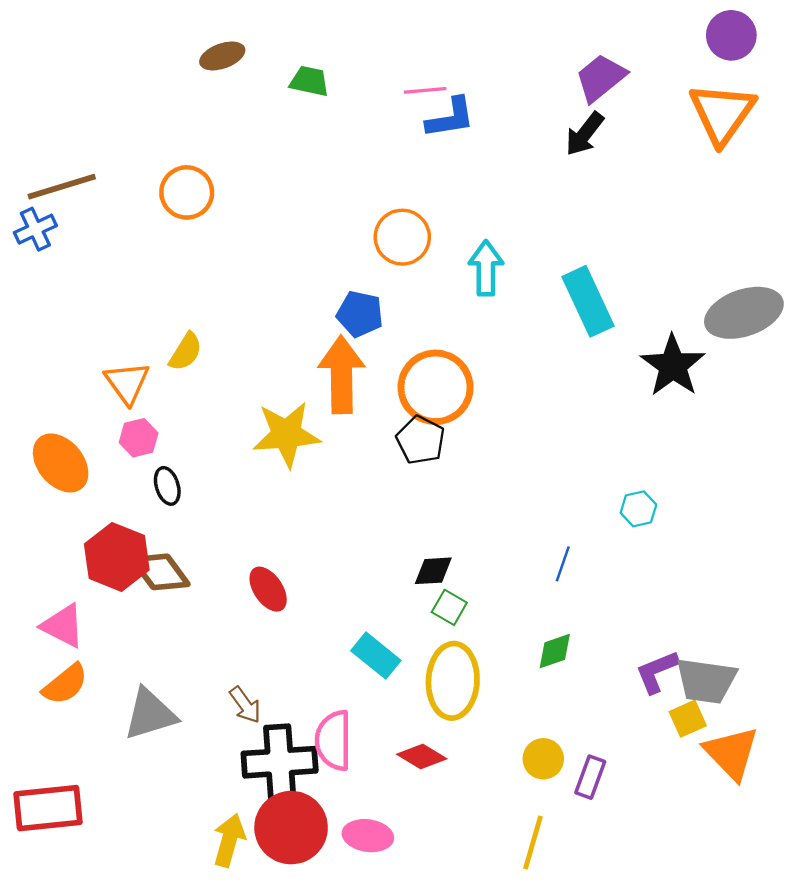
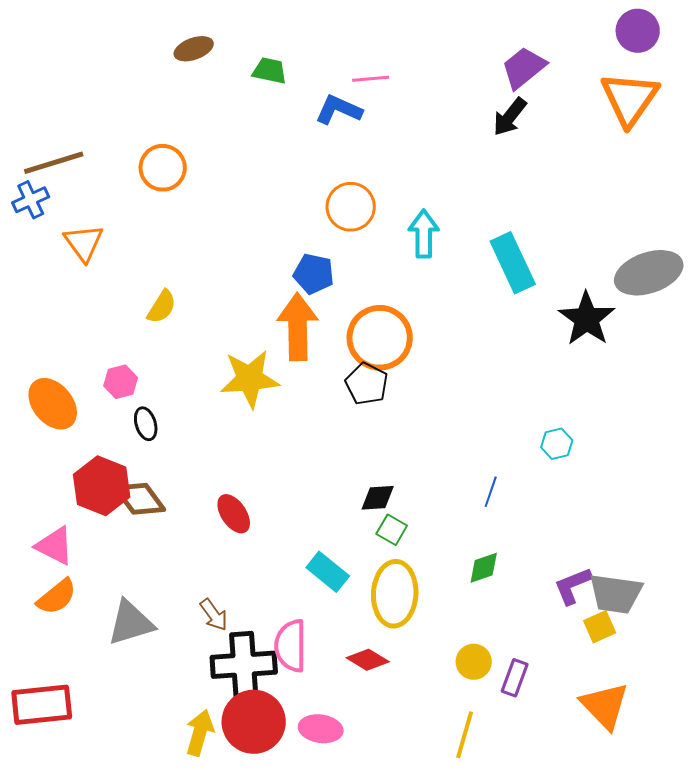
blue L-shape: (450, 118) -> (339, 110), moved, turned -147
orange triangle: (127, 383) -> (84, 243), moved
orange triangle: (731, 753) -> (605, 706), moved

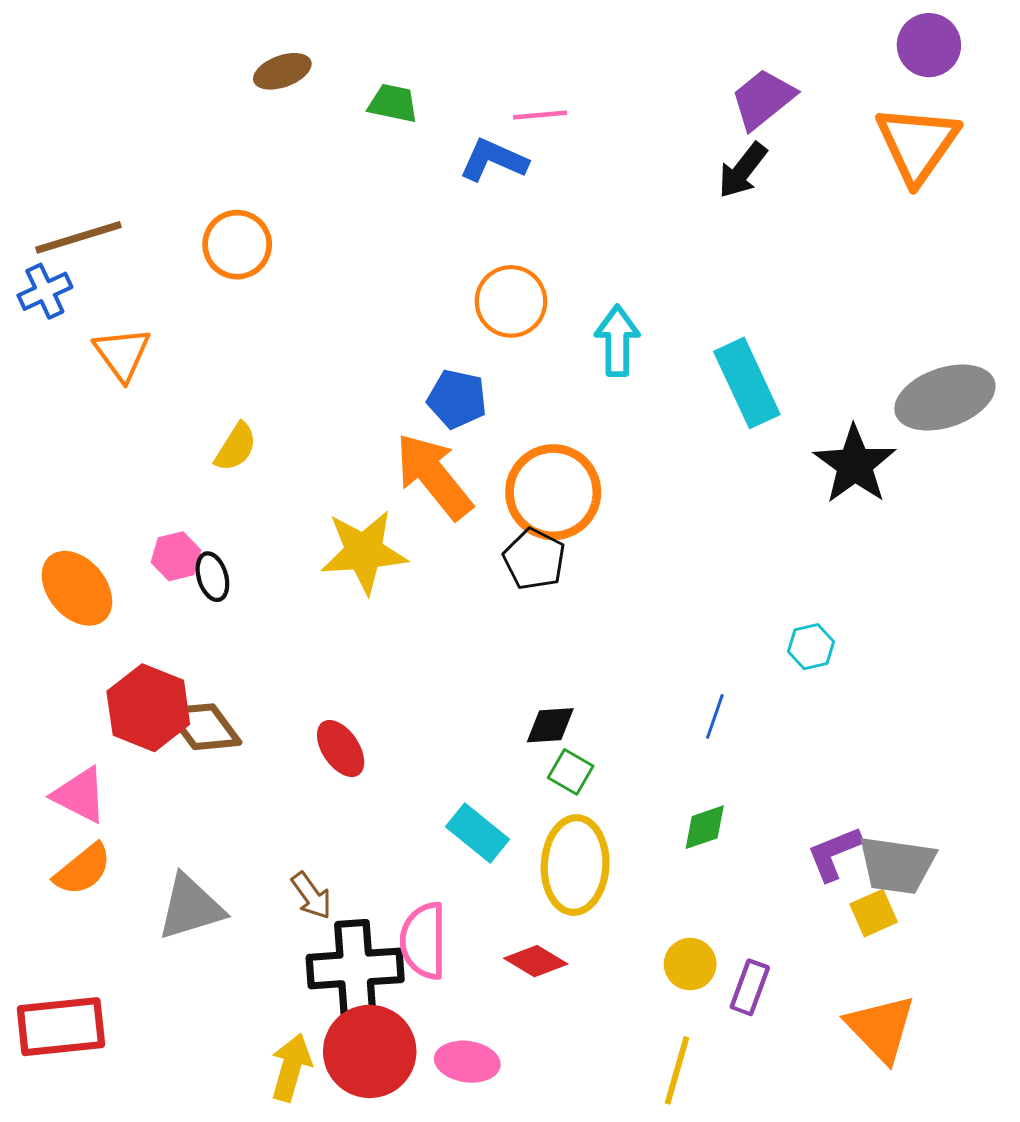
orange arrow: (298, 327) -> (434, 476), turned -38
black ellipse: (146, 424) -> (212, 577), moved

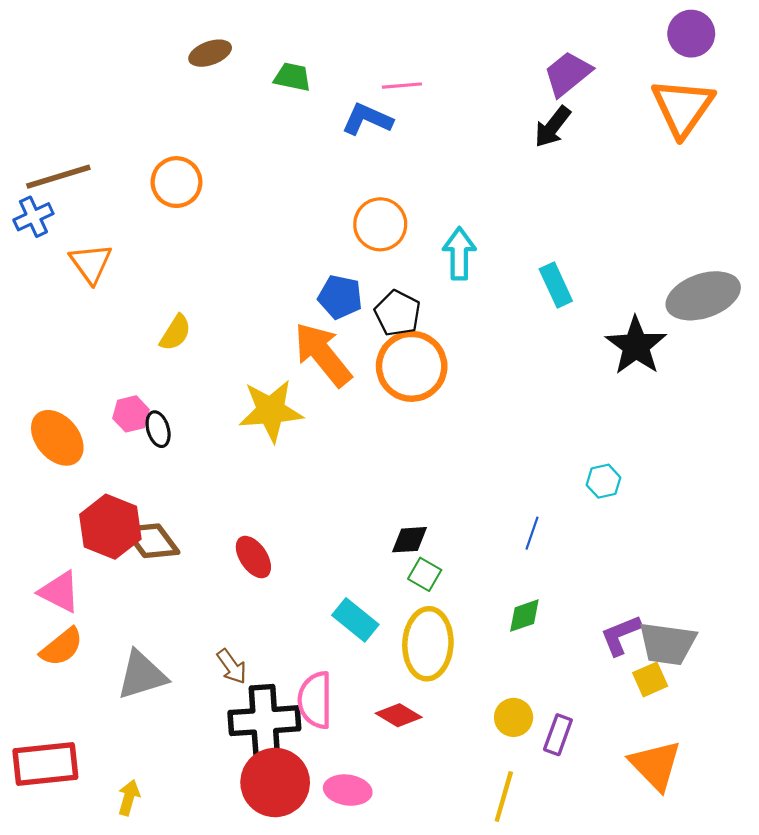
cyan rectangle: (747, 383) -> (556, 285), size x0.7
black pentagon: (534, 559) -> (398, 313), moved
yellow arrow: (291, 1067) -> (129, 798), moved, size x0.7

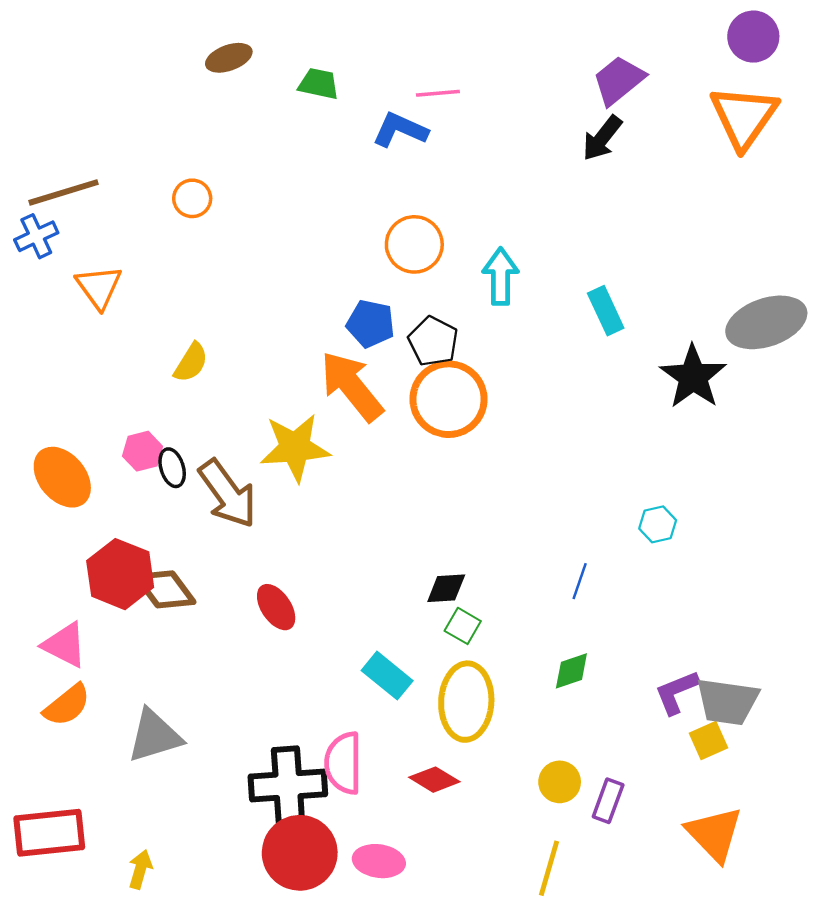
orange circle: (176, 182) -> (192, 198), size x0.7
brown arrow: (232, 666) -> (228, 494), moved, size x1.8

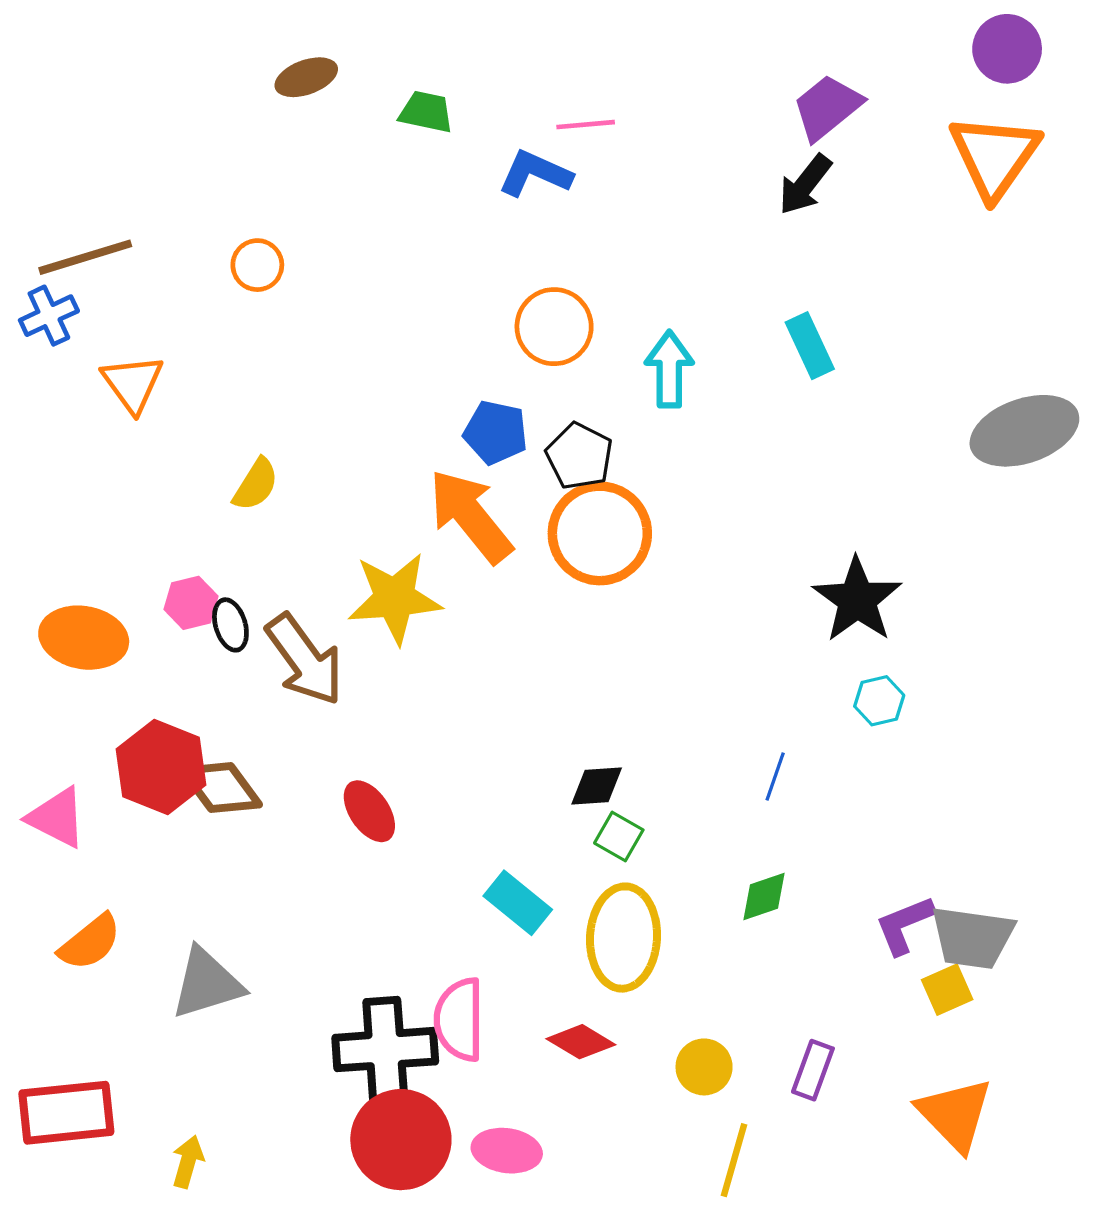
cyan rectangle: (606, 311) -> (810, 346), moved
black star: (693, 377) -> (857, 600), moved
orange ellipse: (62, 477) -> (84, 638), turned -40
pink triangle: (65, 645) -> (57, 818), moved
yellow circle: (560, 782) -> (704, 1067), moved

